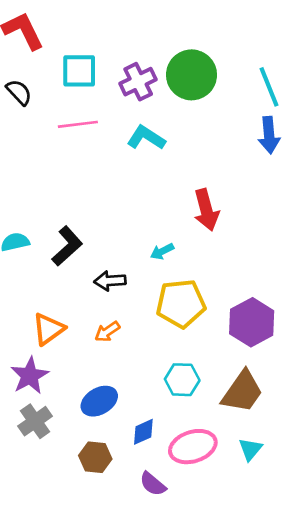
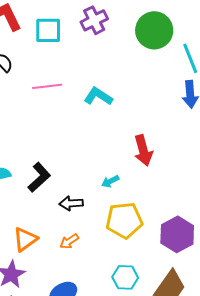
cyan square: (79, 71) -> (48, 30), moved
green circle: (192, 75) -> (154, 30), moved
purple cross: (138, 82) -> (94, 20), moved

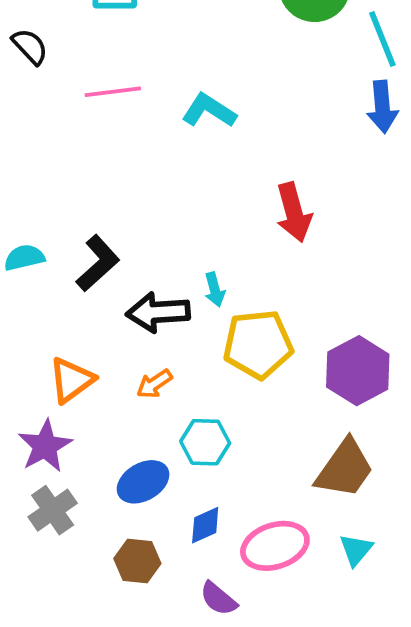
cyan arrow: (110, 181) -> (215, 290), moved, turned -78
black arrow: (71, 203) -> (158, 312), size x1.4
cyan hexagon: (125, 277) -> (205, 442), moved

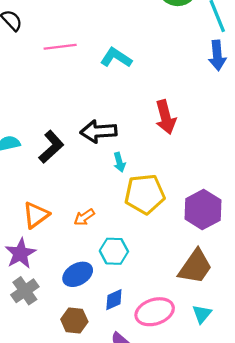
black arrow: (158, 312) -> (99, 131), moved

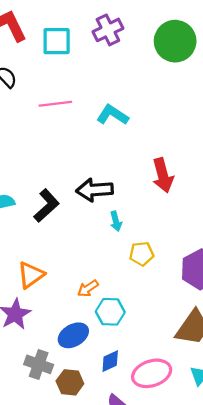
yellow pentagon: (145, 194) -> (142, 254), size x0.6
orange arrow: (84, 217) -> (88, 288), moved
gray cross: (25, 291) -> (39, 364), moved, turned -36

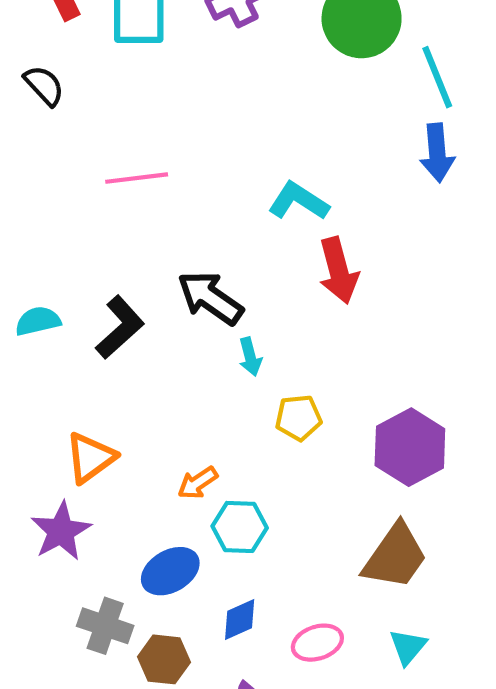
pink line: (55, 104) -> (137, 178), moved
cyan L-shape: (112, 115) -> (298, 201), moved
black arrow: (95, 190) -> (210, 298), turned 39
pink ellipse: (152, 373) -> (317, 643), size x0.7

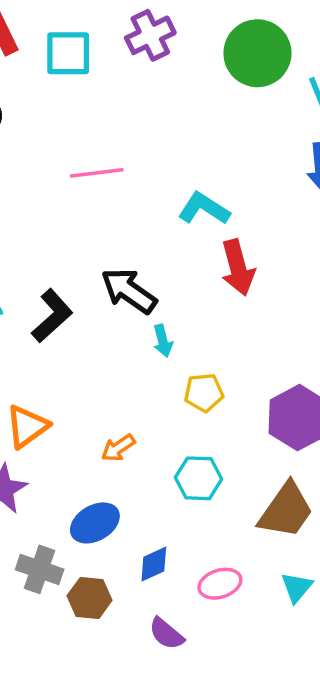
pink line: (137, 178) -> (97, 173), moved
cyan hexagon: (240, 527) -> (199, 478), moved

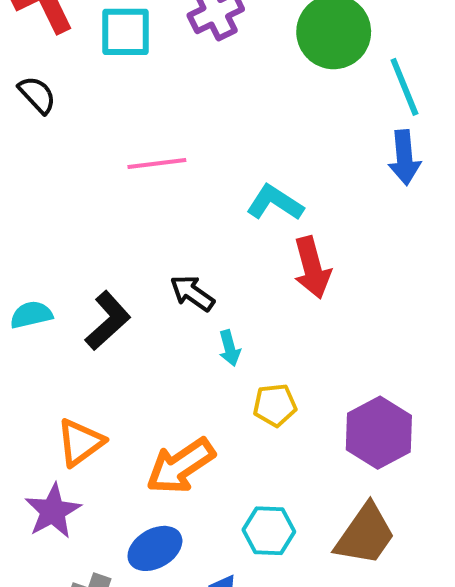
black arrow: (129, 291) -> (192, 293), size x0.7
orange arrow: (118, 448) -> (180, 466), size x1.8
cyan hexagon: (199, 478) -> (269, 531), moved

